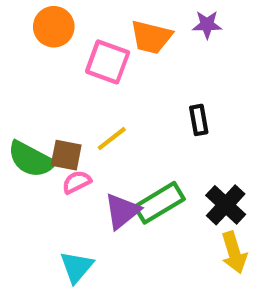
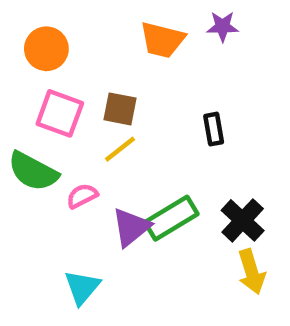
orange circle: (54, 27) -> (46, 49), moved
pink square: (108, 62) -> (60, 113), moved
brown square: (66, 155) -> (120, 109), moved

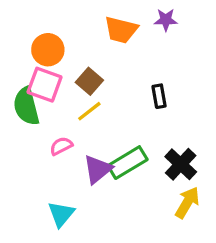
orange circle: (46, 49) -> (48, 50), moved
brown square: (120, 109) -> (89, 81), turned 30
green semicircle: (33, 171) -> (26, 106), moved, turned 48
yellow arrow: (252, 272) -> (187, 202), turned -132

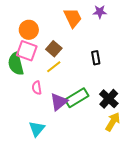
orange trapezoid: (121, 30) -> (73, 18), turned -130
pink semicircle: (61, 146) -> (37, 88), turned -72

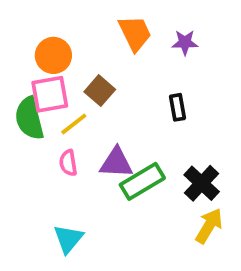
purple star: (100, 12) -> (185, 42), moved
pink square: (27, 51) -> (50, 94), turned -30
yellow line: (54, 67) -> (74, 124), moved
purple triangle: (59, 102) -> (116, 163), moved, turned 42

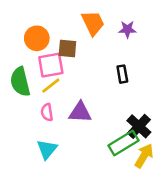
brown square: (100, 91) -> (67, 49), moved, turned -36
pink square: (50, 94) -> (51, 65), moved
green rectangle: (142, 181) -> (124, 143), moved
cyan triangle: (68, 239) -> (47, 149), moved

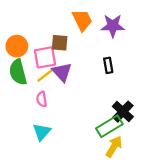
purple star: (127, 29) -> (113, 26), size x1.5
orange circle: (37, 38) -> (17, 46), moved
purple triangle: (80, 112) -> (62, 72), moved, turned 45
yellow arrow: (144, 156) -> (114, 147), moved

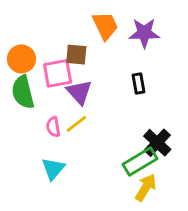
yellow line: (45, 75) -> (76, 124), moved

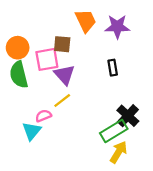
pink semicircle: (53, 127) -> (43, 116), moved, turned 77
cyan triangle: (53, 169) -> (32, 131), moved

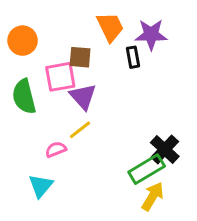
orange circle: (18, 48) -> (23, 41), moved
black rectangle: (113, 68) -> (133, 57), moved
cyan triangle: (32, 131) -> (41, 186), moved

